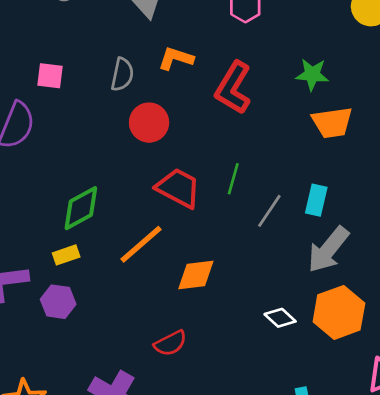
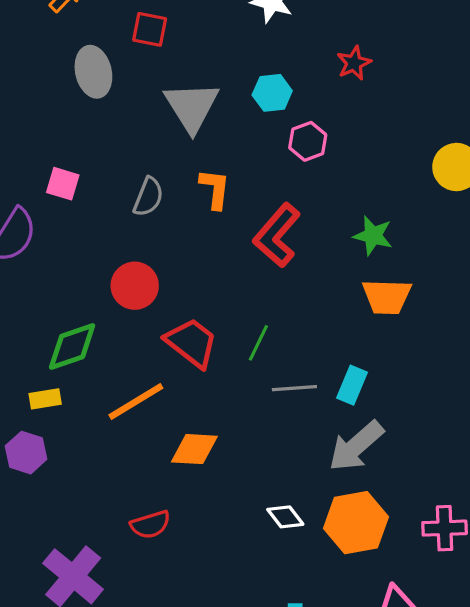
orange L-shape: (176, 58) -> (215, 189), turned 69
red circle: (149, 123) -> (135, 286), moved
gray line: (269, 211) -> (294, 388), turned 42

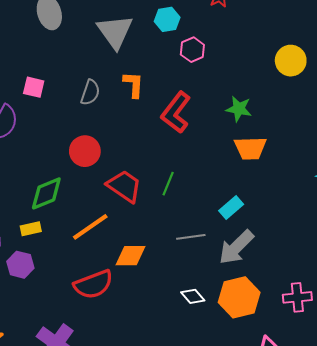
cyan rectangle: (352, 385) -> (231, 207), turned 30
gray line: (294, 388) -> (191, 237), moved
red semicircle: (150, 525) -> (93, 284), moved, size x1.5

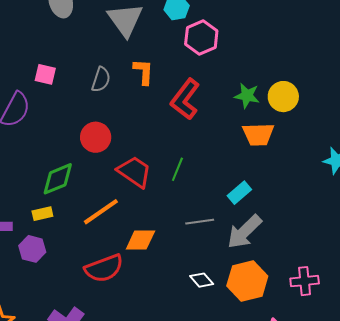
pink hexagon: (192, 50) -> (201, 38), size x1.4
yellow circle: (291, 61) -> (283, 97), moved

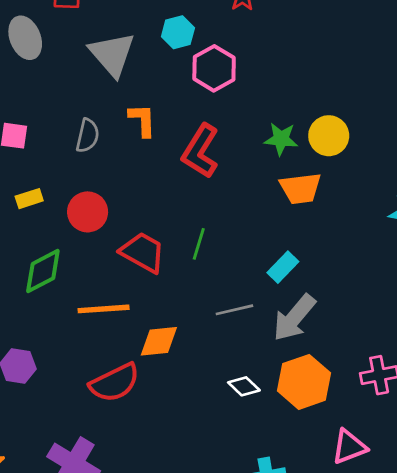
orange line: (101, 212) -> (104, 309), turned 36
yellow rectangle: (42, 214) -> (29, 199), moved

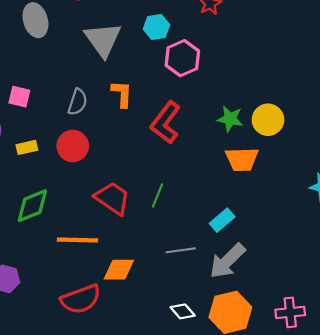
red circle: (88, 212) -> (73, 146), moved

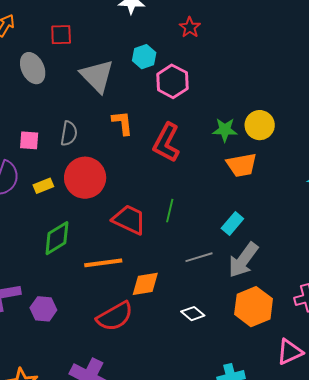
gray semicircle: (78, 102) -> (69, 133), moved
red circle: (73, 146) -> (85, 178), size x1.4
white diamond: (183, 311) -> (193, 314), moved

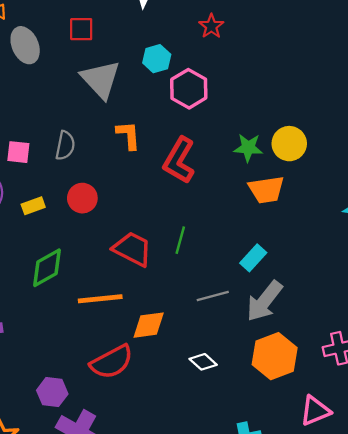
red square: (61, 35) -> (81, 29), moved
gray ellipse: (33, 68) -> (25, 45), moved
red circle: (85, 178) -> (82, 198), size x0.6
purple hexagon: (43, 309) -> (52, 392), moved

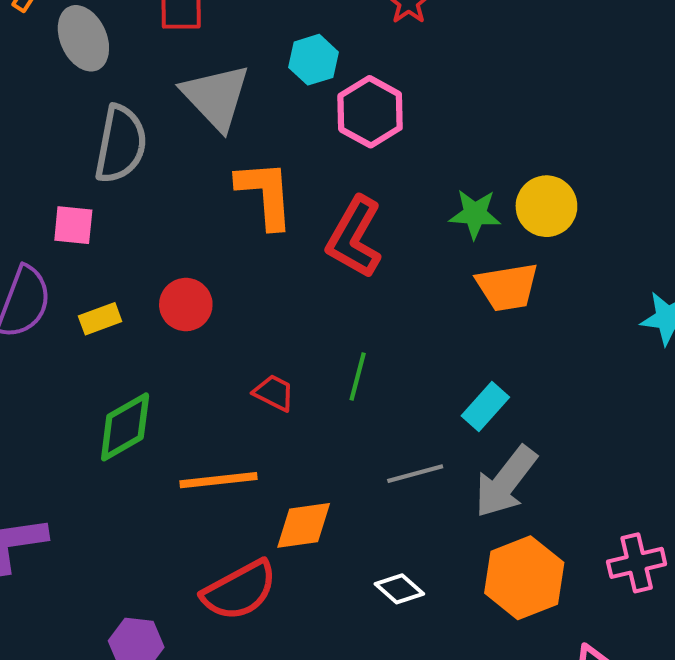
orange L-shape: (128, 135) -> (265, 194), size x1.4
gray semicircle: (65, 146) -> (121, 144), moved, size x1.5
red trapezoid: (132, 249) -> (274, 393), size x0.6

